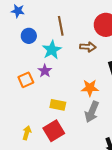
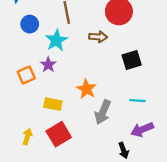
orange star: (90, 88) -> (86, 89), moved, turned 30
yellow rectangle: (58, 105) -> (53, 104), moved

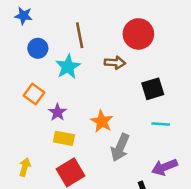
purple star: (48, 65) -> (57, 112), moved
orange square: (26, 75) -> (34, 94), moved, turned -30
cyan line: (137, 101) -> (161, 124), moved
yellow arrow: (27, 136) -> (25, 167), moved

